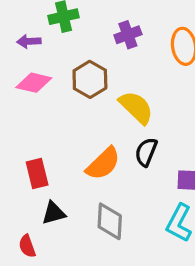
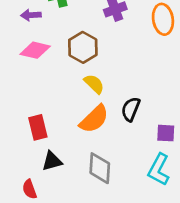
yellow semicircle: (136, 107) -> (94, 84), moved, size x0.7

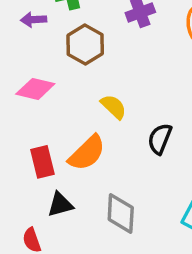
brown hexagon: (83, 47) -> (85, 44), moved
pink diamond: (35, 50) -> (35, 89), moved
orange semicircle: (94, 119) -> (87, 153), moved

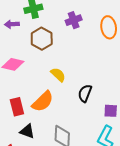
black triangle: (60, 205) -> (27, 131), turned 35

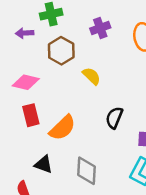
yellow semicircle: (58, 75) -> (92, 76), moved
red rectangle: (17, 107) -> (31, 115), moved

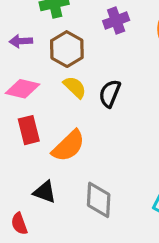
purple arrow: (25, 33) -> (21, 41), moved
yellow semicircle: (92, 76) -> (75, 87), moved
black semicircle: (114, 118) -> (110, 94), moved

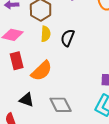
yellow semicircle: (75, 87) -> (46, 34), turned 49
gray diamond: (99, 200) -> (61, 105), turned -30

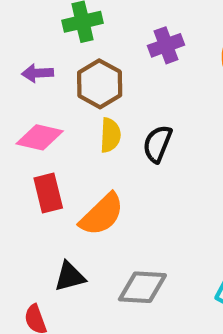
black triangle: (27, 100) -> (70, 277), turned -35
gray diamond: (61, 105) -> (142, 287), turned -60

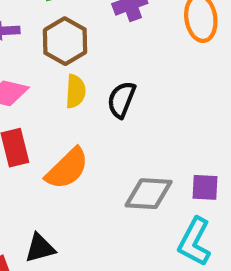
black triangle: (70, 277) -> (40, 248), moved
gray diamond: (142, 287) -> (149, 194), moved

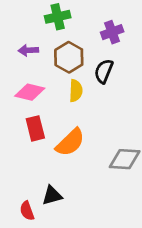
black semicircle: (121, 100) -> (104, 71), moved

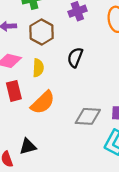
black semicircle: (104, 71) -> (75, 57), moved
yellow semicircle: (76, 91) -> (38, 68), moved

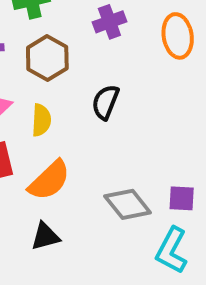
gray diamond: (88, 116) -> (128, 204), turned 48
black triangle: (28, 146) -> (45, 236), moved

